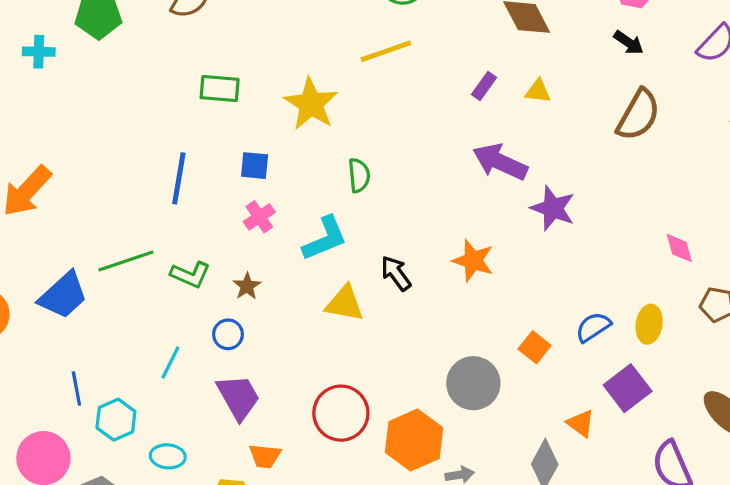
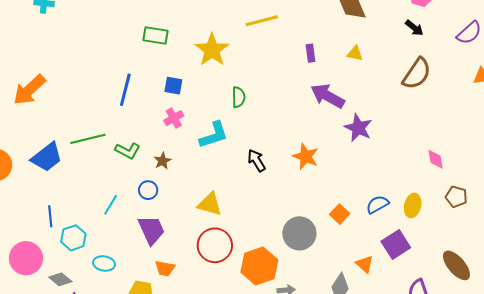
purple rectangle: (484, 86) -> (311, 53), moved, turned -48
yellow triangle: (345, 303) -> (210, 204), moved

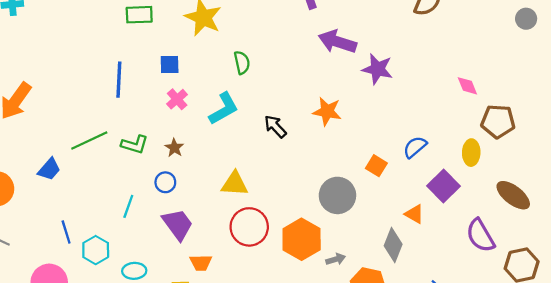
blue trapezoid: (47, 157) -> (49, 169), size x0.7
brown pentagon: (456, 197) -> (498, 121), size x1.4
yellow ellipse: (413, 205) -> (471, 153), moved

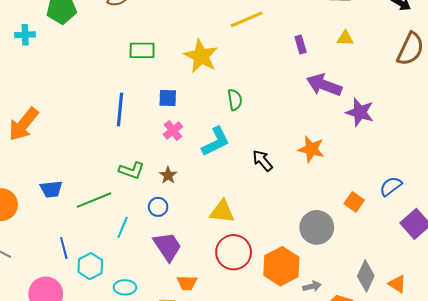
green line: (89, 141) -> (94, 200), moved
blue trapezoid: (49, 169) -> (51, 189), turned 40
orange triangle: (414, 214) -> (397, 284), moved

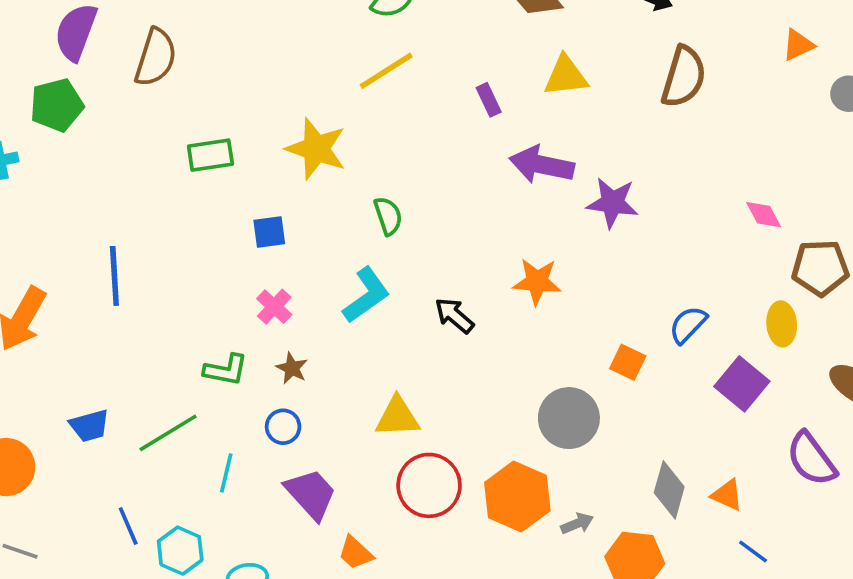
yellow triangle: (345, 38) -> (566, 76), size x1.5
blue line: (120, 109) -> (114, 276), moved
pink cross: (173, 131) -> (274, 307), moved
orange trapezoid: (187, 283) -> (355, 553), turned 50

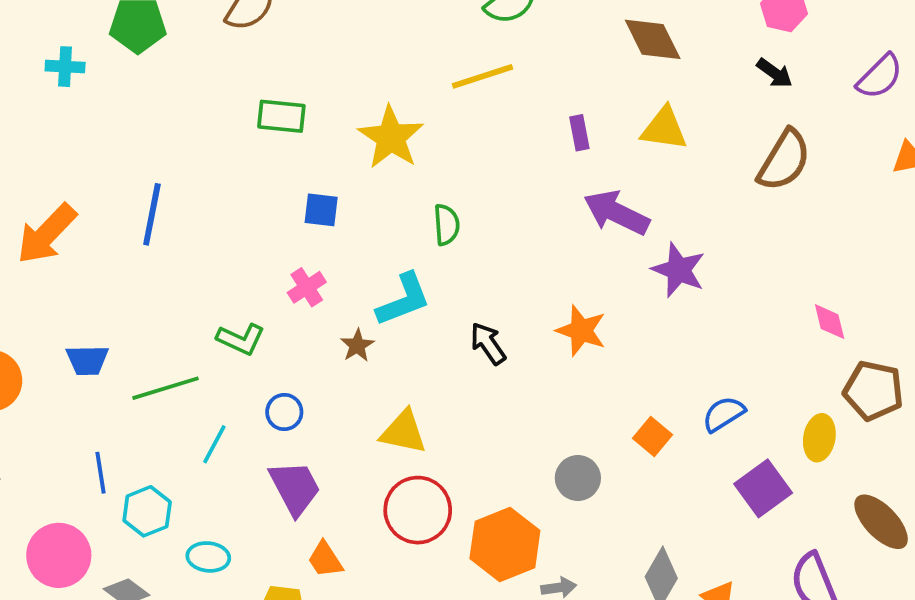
brown star: (292, 368) -> (357, 345), moved
gray circle: (569, 418) -> (578, 478), size x0.7

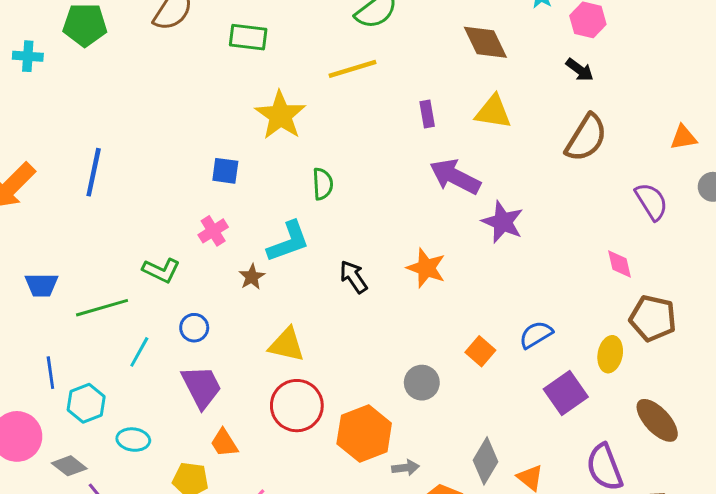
purple semicircle: (880, 76) -> (651, 201), moved, turned -78
green rectangle: (281, 116) -> (248, 37), moved

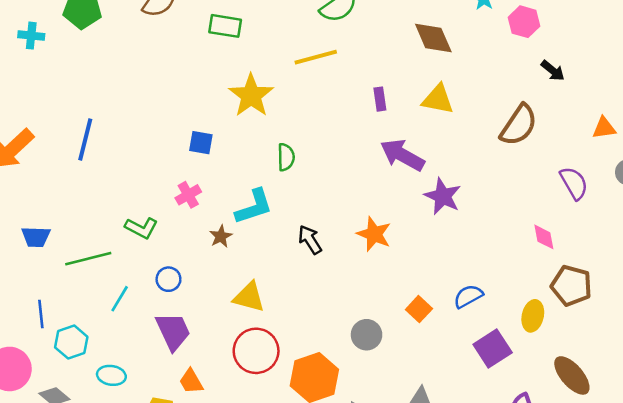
black arrow: (580, 70) -> (553, 71), moved

